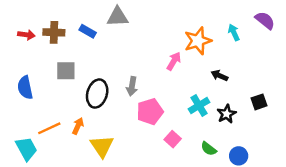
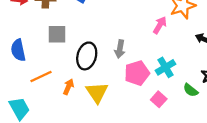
cyan cross: (199, 106) -> (166, 67), moved
orange line: (49, 128) -> (41, 76), moved
yellow triangle: (102, 146) -> (97, 92), moved
green semicircle: (209, 149) -> (191, 90), moved

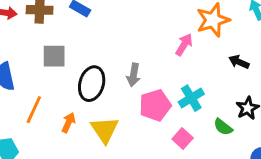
orange line: (41, 76) -> (34, 110), turned -40

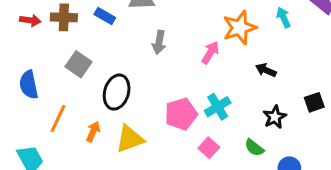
gray square: (54, 56) -> (78, 64), turned 35
gray arrow: (133, 75) -> (159, 42), moved
green semicircle: (223, 127) -> (254, 148), moved
yellow triangle: (105, 130) -> (130, 139), turned 44

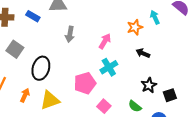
orange star: (240, 28) -> (135, 27), moved, size x0.7
black square: (314, 102) -> (170, 95), moved
cyan cross: (218, 107) -> (109, 67), moved

